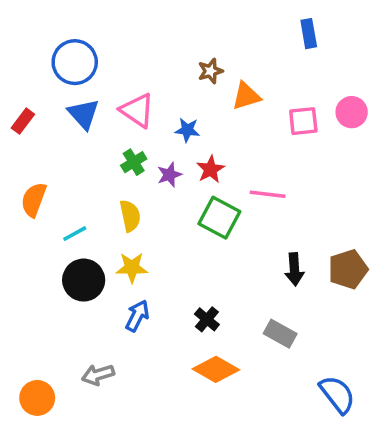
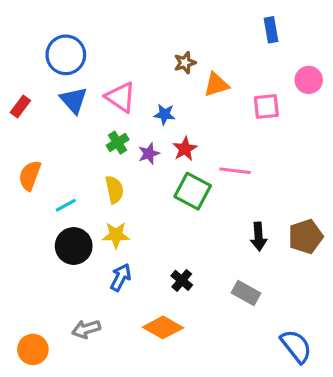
pink circle: (352, 112) -> (309, 80), moved
orange diamond: (216, 369) -> (163, 327), moved

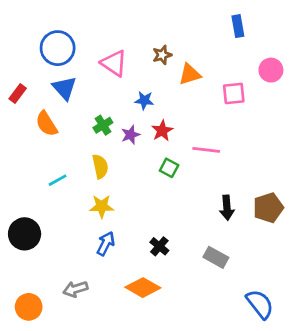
pink triangle: (121, 97) -> (114, 63), moved
orange semicircle: (30, 175) -> (47, 124), moved, turned -52
green square: (193, 191) -> (169, 168), size x0.6
black circle: (74, 246) -> (25, 234), moved

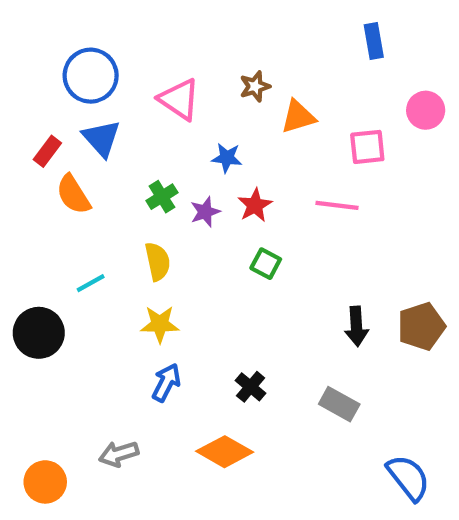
red rectangle: (18, 93) -> (47, 151), moved
pink line: (206, 150) -> (337, 205), moved
black circle: (25, 234) -> (39, 333), moved

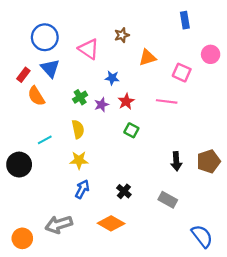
brown star: (255, 86) -> (122, 35), moved
pink square: (367, 147) -> (182, 73), turned 30
gray arrow: (119, 454) -> (59, 224), size x1.4

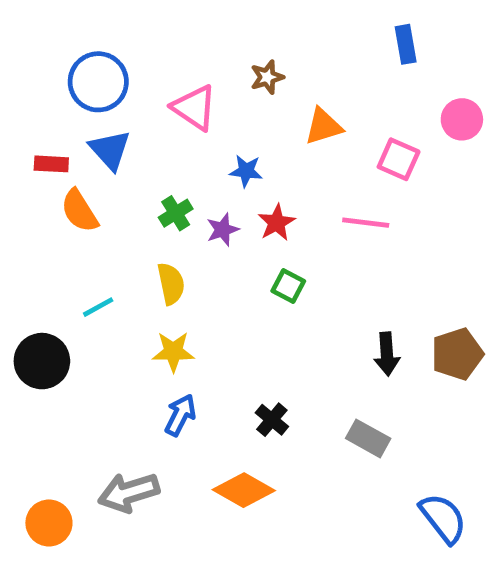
red rectangle: (23, 75) -> (51, 164), turned 56

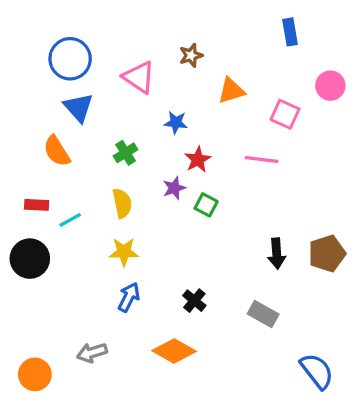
red rectangle: (51, 164) -> (37, 205), moved
purple star: (223, 230) -> (174, 188), moved
gray arrow: (129, 492) -> (92, 353), size x0.7

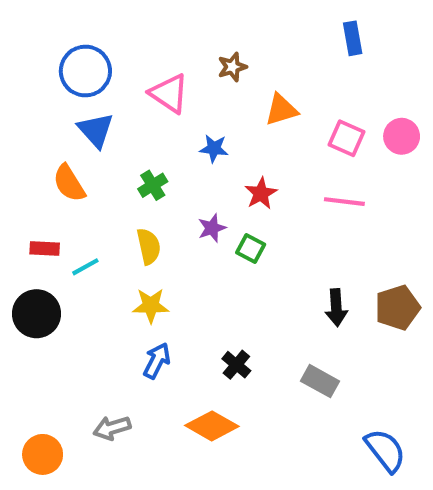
pink circle: (330, 86) -> (402, 136), moved
red star: (198, 160) -> (261, 193), moved
pink line: (262, 160) -> (344, 202), moved

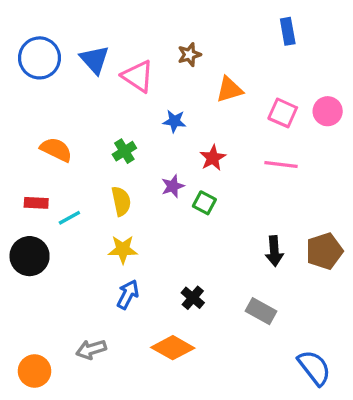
blue circle: (85, 71) -> (40, 58), moved
blue triangle: (96, 130) -> (94, 60), moved
orange semicircle: (69, 183) -> (56, 150), turned 148

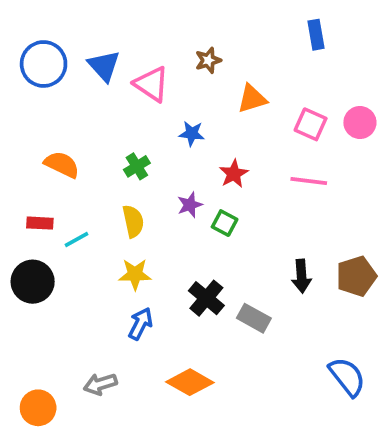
black cross: (193, 298) -> (206, 298), moved, size x1.4
gray rectangle: (261, 311) -> (254, 318), moved
blue semicircle: (314, 368) -> (347, 377), moved

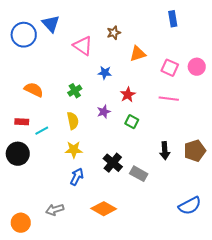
blue triangle: (104, 66) -> (51, 24), moved
green square: (225, 223) -> (132, 122), moved
blue semicircle: (347, 377) -> (190, 206), turned 100

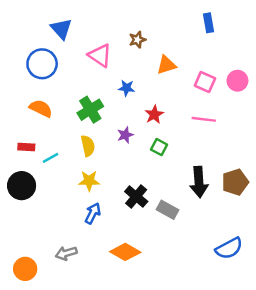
blue circle: (24, 35) -> (42, 64), moved
green cross: (75, 91) -> (90, 110), size x1.5
black arrow: (165, 151) -> (199, 182), size x1.4

